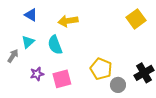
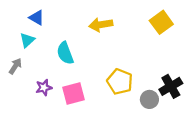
yellow arrow: (68, 21) -> (101, 25), moved
cyan triangle: (28, 42) -> (27, 40), moved
gray circle: (118, 85) -> (149, 99), moved

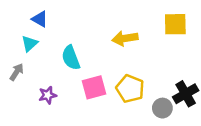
yellow square: (161, 22) -> (175, 24), turned 35
yellow arrow: (101, 25) -> (125, 38), moved
pink square: (73, 93) -> (94, 87), moved

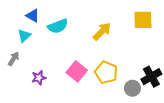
yellow arrow: (125, 38) -> (102, 31), turned 144
cyan semicircle: (71, 58) -> (58, 26), moved, turned -90
pink square: (94, 87) -> (77, 71), turned -36

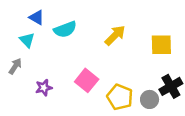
yellow square: (143, 20) -> (161, 45), moved
cyan triangle: (24, 36) -> (27, 40), turned -32
yellow pentagon: (106, 72) -> (120, 97), moved

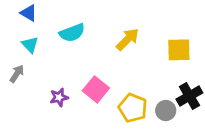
blue triangle: (37, 17) -> (29, 13), moved
purple star: (44, 88) -> (59, 97), moved

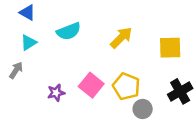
cyan triangle: (30, 45) -> (29, 43), turned 42
yellow pentagon: (133, 108) -> (126, 86), moved
gray circle: (166, 111) -> (143, 109), moved

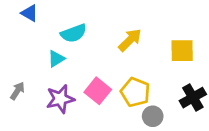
cyan triangle: (29, 43) -> (56, 59), moved
gray arrow: (16, 70) -> (17, 91), moved
purple star: (56, 93) -> (60, 99), size x1.5

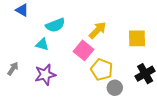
cyan triangle: (56, 59) -> (42, 44), turned 48
pink square: (98, 91) -> (84, 50), moved

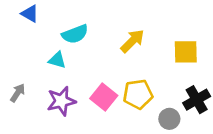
pink square: (84, 50) -> (104, 97), moved
yellow pentagon: (102, 70) -> (138, 94), turned -30
gray circle: (115, 88) -> (169, 119), moved

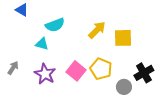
yellow square: (186, 52) -> (123, 38), moved
yellow pentagon: (138, 94) -> (101, 69), turned 30
purple star: (61, 101) -> (45, 74), turned -30

